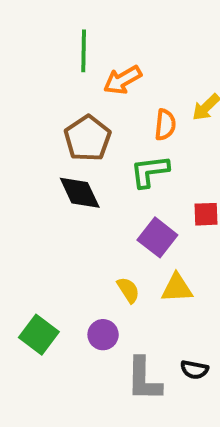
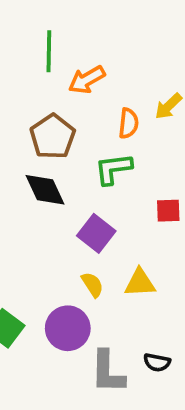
purple square: (157, 237) -> (96, 233), moved
purple circle: (103, 335) -> (68, 328), size x1.5

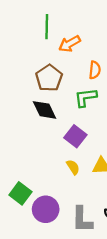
purple circle: (68, 328) -> (46, 209), moved

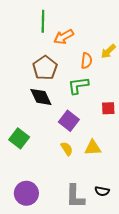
green square: (20, 193) -> (19, 138), moved
purple circle: (46, 209) -> (26, 193), moved

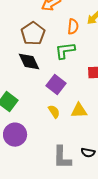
purple circle: (26, 193) -> (15, 135), moved

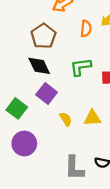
green L-shape: (65, 51) -> (81, 67), moved
purple square: (56, 85) -> (47, 93), moved

